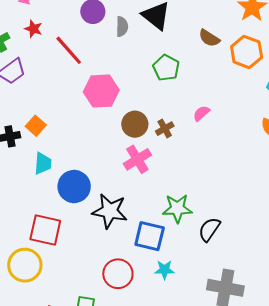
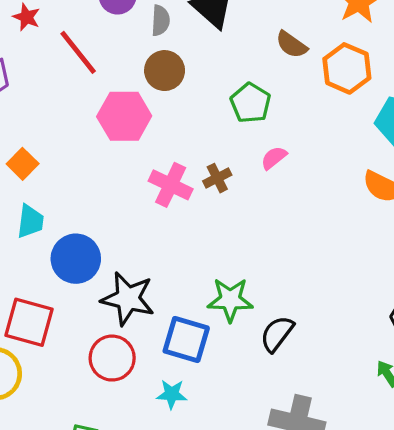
green pentagon: (166, 68) -> (251, 103), moved
brown circle: (135, 124) -> (165, 71), moved
pink cross: (137, 159) -> (171, 185), moved, turned -36
cyan star: (164, 270) -> (172, 394), moved
red circle: (118, 274) -> (112, 358), moved

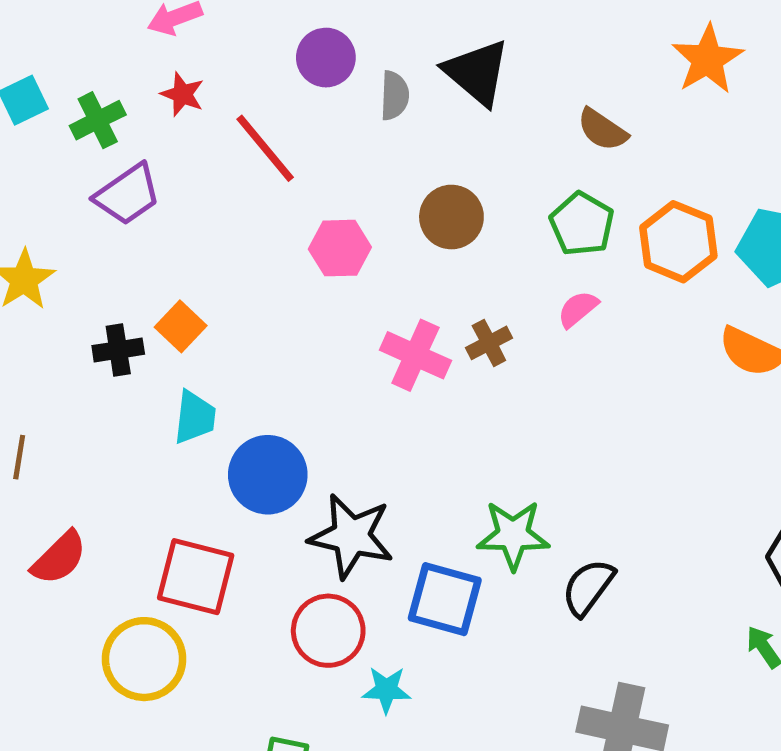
orange hexagon: (347, 68) -> (678, 242), moved
brown circle: (165, 71) -> (451, 217), moved
green pentagon: (251, 103) -> (582, 224), moved
pink hexagon: (124, 116) -> (340, 248), size x0.7
cyan star: (172, 394) -> (386, 690), moved

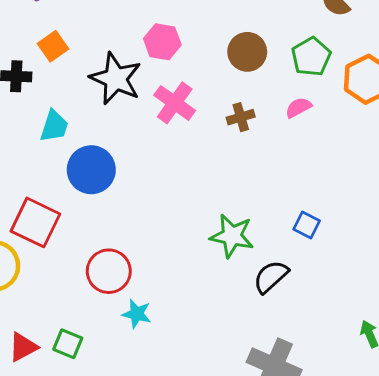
brown circle: (451, 217) -> (247, 52), moved
orange square: (181, 326) -> (53, 46), moved
pink cross: (415, 355) -> (175, 103), moved
black star: (351, 536) -> (116, 79), moved
blue square: (445, 599) -> (307, 225), moved, size x0.6

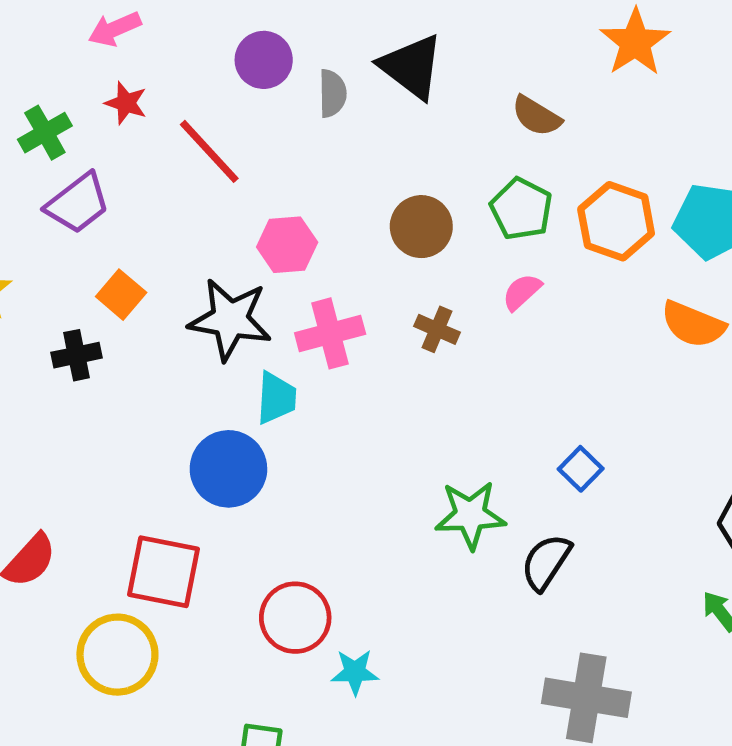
pink cross: (175, 103) -> (330, 333), turned -36
brown cross: (241, 117) -> (437, 329), turned -36
cyan trapezoid: (54, 126) -> (276, 398), moved
blue square: (307, 225) -> (581, 469), turned 32

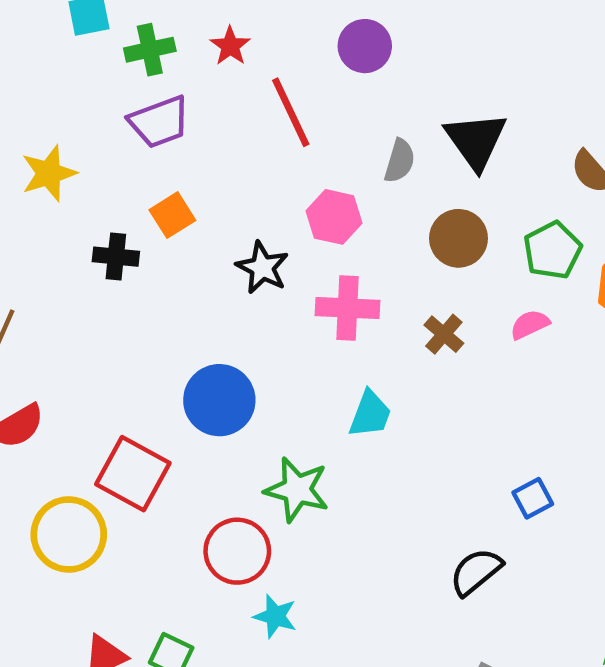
black triangle: (411, 67) -> (476, 141), moved
gray semicircle: (332, 93) -> (400, 161), moved
black star: (230, 319) -> (262, 268), size x0.7
cyan trapezoid: (276, 398) -> (370, 414), moved
green star: (470, 515) -> (297, 490), moved

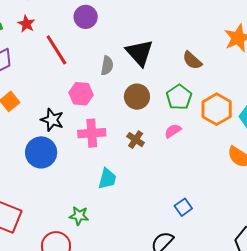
blue circle: (219, 400) -> (41, 152), moved
green star: (297, 490) -> (79, 216), size x0.7

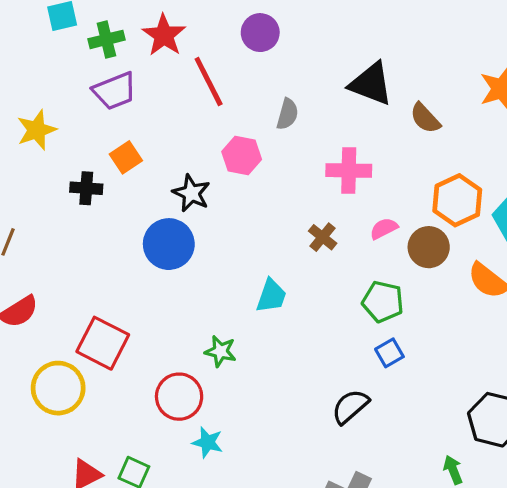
red star: (26, 24) -> (164, 35), size x1.5
black triangle: (139, 53) -> (371, 84), moved, turned -32
brown circle: (137, 97) -> (429, 247), moved
green pentagon: (179, 97) -> (383, 302), moved, turned -30
pink cross: (92, 133) -> (349, 170), moved

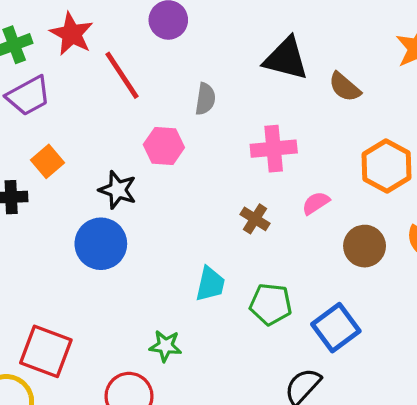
brown circle: (429, 247) -> (365, 246), moved
green pentagon: (383, 302) -> (271, 304), moved
blue square: (389, 353) -> (336, 328), size x1.6

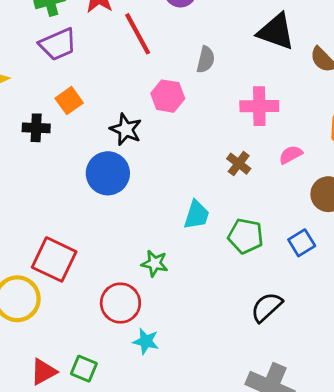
blue square: (336, 328) -> (302, 243), moved, size x0.7

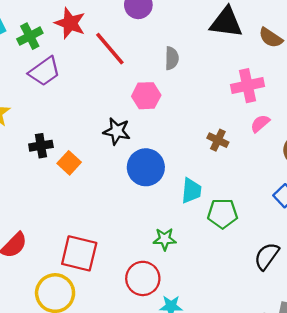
orange square: (69, 101) -> (69, 163), moved
pink cross: (259, 106) -> (248, 86), moved
blue circle: (108, 173) -> (146, 167), moved
green pentagon: (246, 236) -> (223, 213), moved

